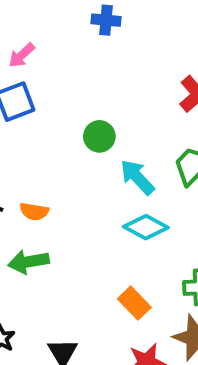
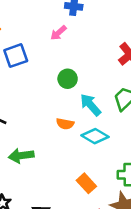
pink arrow: (22, 55) -> (58, 33), moved
orange semicircle: (34, 211) -> (65, 124), moved

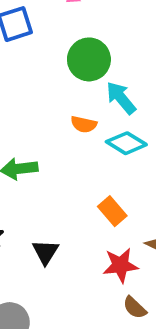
green circle: (68, 79) -> (89, 59), size x1.5

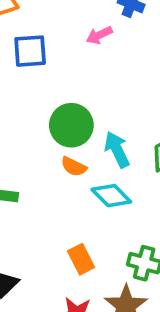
green circle: (89, 59) -> (71, 125), moved

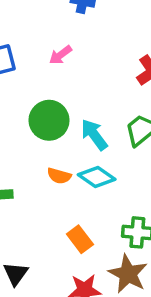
pink arrow: (99, 35) -> (60, 55), moved
orange semicircle: (74, 167) -> (59, 176), moved

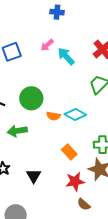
green circle: (49, 120) -> (31, 98), moved
cyan arrow: (94, 135) -> (66, 56), moved

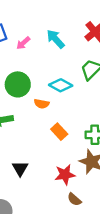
pink arrow: (47, 45) -> (23, 43), moved
cyan diamond: (75, 115) -> (61, 85), moved
orange rectangle: (69, 152) -> (59, 132), moved

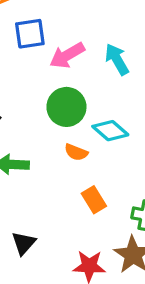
pink arrow: (23, 43) -> (67, 55), size x1.5
green circle: (18, 84) -> (66, 107), moved

